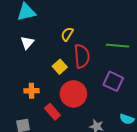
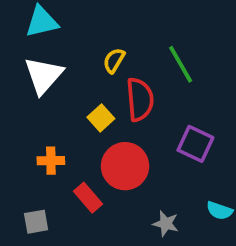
white triangle: (27, 43) -> (44, 75), size x1.6
green line: (117, 46) -> (181, 64), moved, turned 55

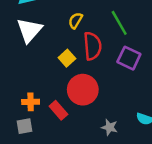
purple square: (195, 144) -> (129, 58), moved
orange cross: (51, 161) -> (31, 102), moved

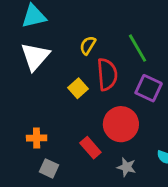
red circle: (83, 90) -> (121, 124), moved
red rectangle: (58, 110) -> (90, 148), moved
gray square: (24, 126) -> (49, 168), moved, turned 35

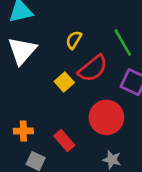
red semicircle: (107, 74) -> (93, 68), turned 56
red rectangle: (90, 148) -> (64, 141), moved

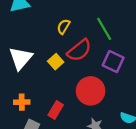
white triangle: (22, 51) -> (21, 58), moved
red rectangle: (64, 141) -> (56, 110), turned 72

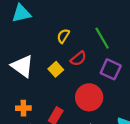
red semicircle: (79, 50) -> (78, 59), size x0.7
white triangle: (21, 58) -> (22, 66), turned -35

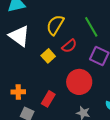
yellow semicircle: (63, 36) -> (55, 25), size x1.5
white triangle: (22, 66) -> (19, 36), moved

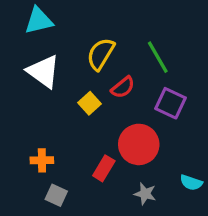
red rectangle: (48, 99) -> (104, 168), moved

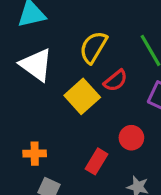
yellow square: (90, 103) -> (82, 96), size x1.5
red circle: (139, 144) -> (131, 138), size x0.6

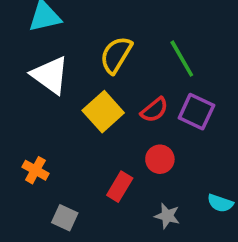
red semicircle: (116, 81) -> (154, 110), moved
orange cross: (35, 154) -> (35, 170), moved, turned 30

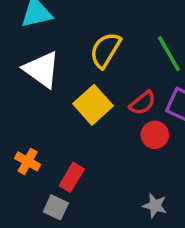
red circle: (160, 159) -> (155, 135), moved
red rectangle: (120, 187) -> (72, 177), moved

